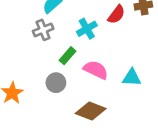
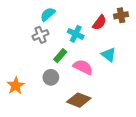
cyan cross: (87, 29) -> (76, 34), turned -35
cyan triangle: (132, 78) -> (109, 55), moved, turned 35

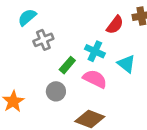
cyan semicircle: (48, 14) -> (27, 17), moved
cyan cross: (76, 34) -> (95, 51), moved

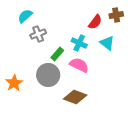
cyan triangle: (126, 64) -> (107, 43), moved
gray circle: (56, 91) -> (48, 75), size x1.5

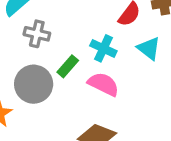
gray cross: (38, 34) -> (37, 34), turned 35
gray circle: (48, 75) -> (34, 84), moved

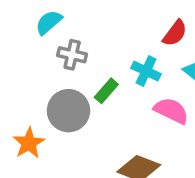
pink semicircle: (103, 84) -> (171, 111), moved

